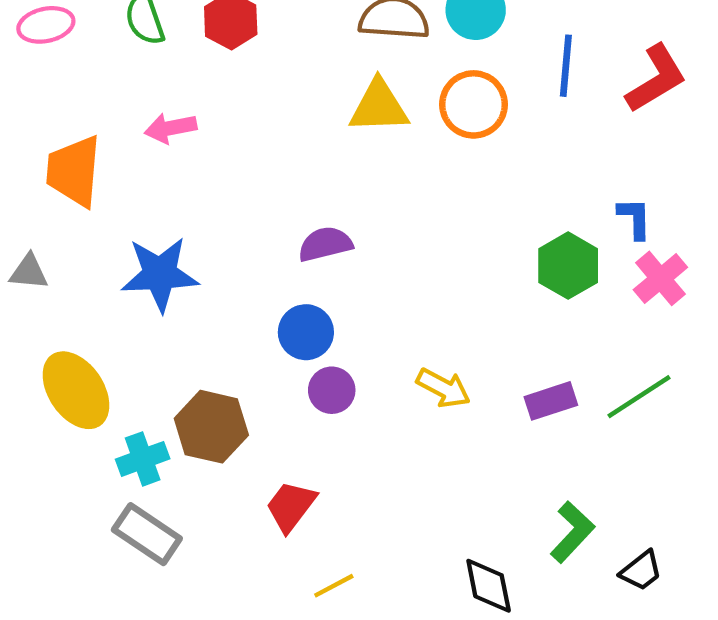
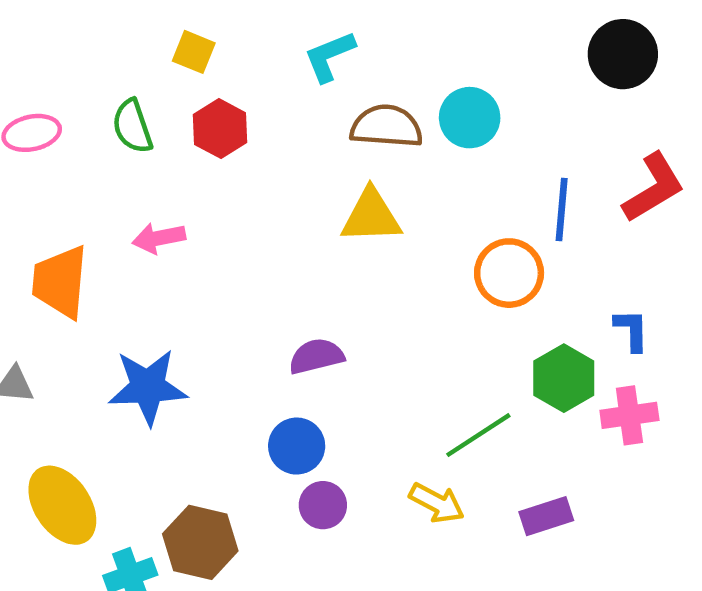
blue line: (566, 66) -> (562, 210), moved
orange circle: (474, 104) -> (509, 273), moved
pink cross: (660, 278) -> (629, 415), moved, turned 32
green line: (639, 397) -> (478, 435), moved

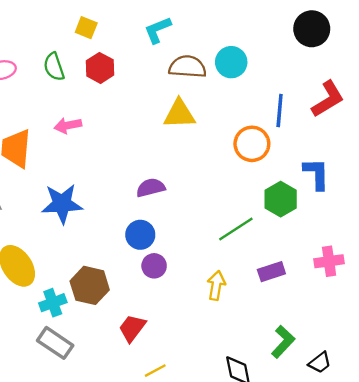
blue L-shape: (632, 330) -> (316, 174), size x1.4
pink cross: (629, 415) -> (329, 261), moved
yellow arrow: (437, 503) -> (216, 285), moved, turned -108

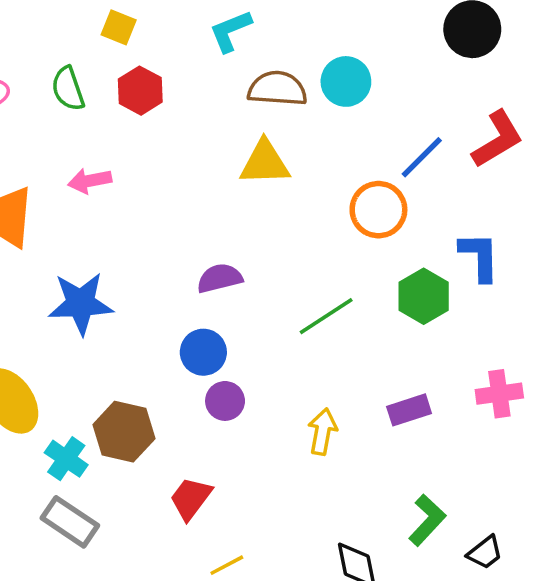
blue line: (280, 110) -> (422, 157), turned 40
green line: (236, 229) -> (326, 316), moved
cyan cross: (53, 303) -> (66, 459), turned -35

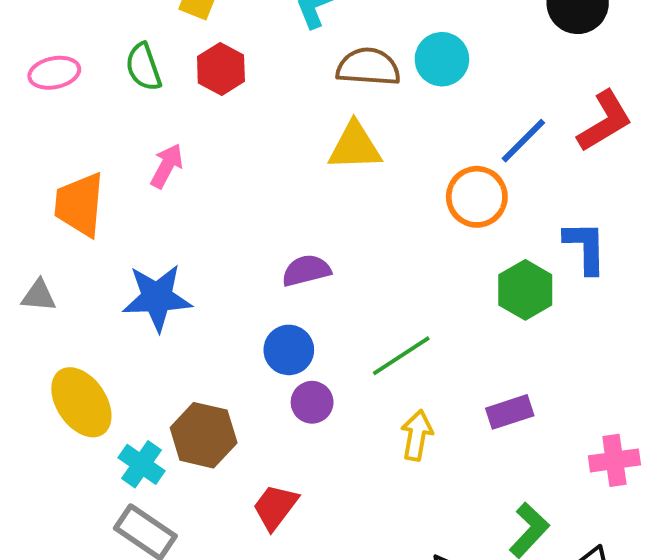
pink arrow: (90, 181) -> (167, 166), turned 129
green line: (326, 316) -> (401, 356), moved
pink cross: (499, 394) -> (614, 460), moved

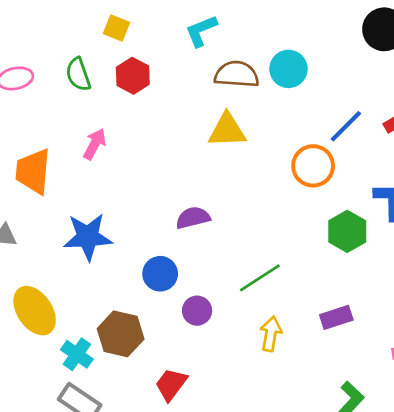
blue circle: (289, 350) -> (160, 274), moved

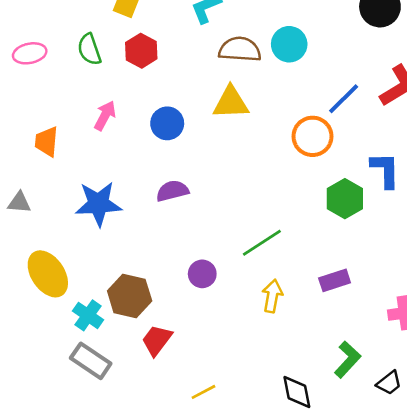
orange trapezoid: (33, 171) -> (47, 142), size x0.7
purple semicircle: (193, 218) -> (172, 191), moved
blue circle: (160, 274) -> (167, 123), moved
red trapezoid: (171, 384) -> (157, 340), moved

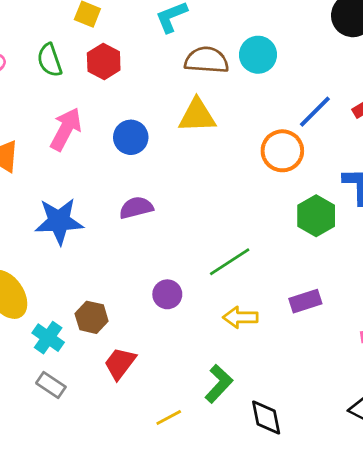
pink arrow: (105, 116) -> (66, 129), size x1.4
brown hexagon: (130, 296) -> (92, 317), size x0.7
yellow arrow: (272, 296) -> (240, 317), turned -100
green L-shape: (348, 360) -> (219, 384), moved
gray rectangle: (91, 361) -> (51, 385), size x0.7

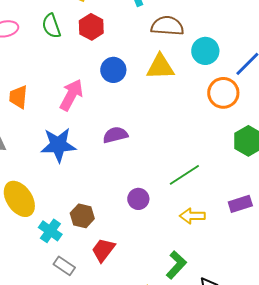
cyan circle: (258, 55) -> (205, 51), moved
pink arrow: (66, 129) -> (71, 95), moved
blue circle: (131, 137) -> (113, 70), moved
gray rectangle: (51, 385) -> (64, 266), moved

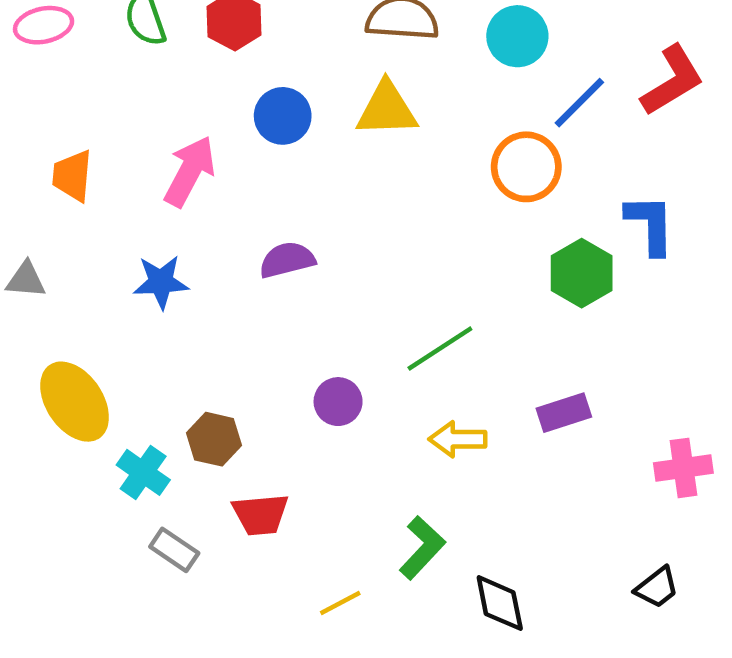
cyan circle: (205, 51) -> (517, 36), moved
blue star: (58, 145) -> (161, 282), size x0.7
red trapezoid: (103, 250) -> (261, 514), turned -132

